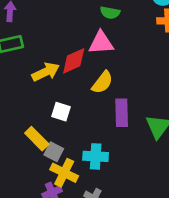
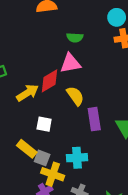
yellow semicircle: (102, 82) -> (75, 96), turned -66

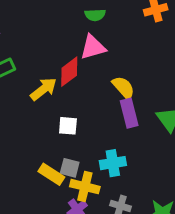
yellow semicircle: (75, 96) -> (123, 88), moved
yellow rectangle: (27, 149) -> (51, 174), moved

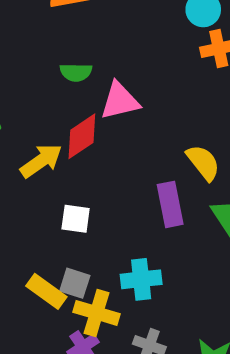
green semicircle: (95, 15) -> (76, 72), moved
yellow semicircle: (123, 88) -> (203, 163), moved

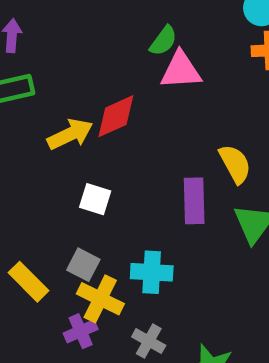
green semicircle: (76, 72) -> (163, 41), moved, turned -64
pink triangle: (120, 101) -> (181, 70), moved
yellow rectangle: (46, 291) -> (29, 282), moved

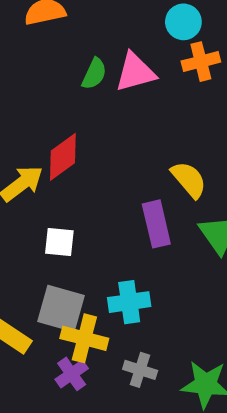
pink triangle: (181, 70) -> (135, 72), moved
gray square: (83, 265) -> (61, 308), size x1.5

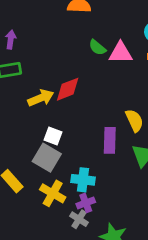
green semicircle: (94, 74) -> (97, 47), turned 90
gray square: (61, 308) -> (47, 158), moved
purple cross: (72, 374) -> (86, 203), moved

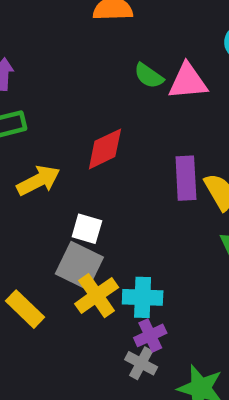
yellow arrow: (41, 98) -> (38, 181), moved
purple rectangle: (110, 140) -> (186, 178), moved
yellow cross: (53, 193) -> (97, 296), moved, turned 30

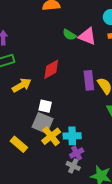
pink triangle: (188, 81) -> (87, 36), turned 30

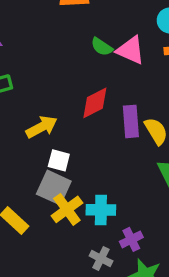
red diamond: (51, 69) -> (95, 103), moved
yellow arrow: (22, 85) -> (42, 127), moved
purple cross: (77, 153) -> (131, 239), moved

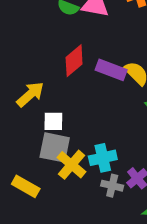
purple rectangle: (131, 121) -> (111, 70), turned -52
gray cross: (101, 258) -> (112, 186), moved

